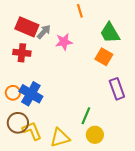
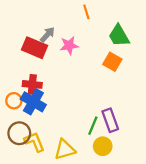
red rectangle: (27, 27) -> (34, 48), moved
red cross: (22, 53) -> (32, 84), moved
purple rectangle: (117, 89) -> (110, 120), moved

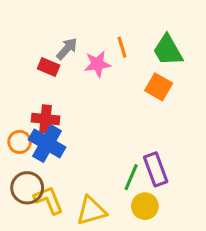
orange line: (86, 12) -> (122, 47), moved
red rectangle: (34, 48) -> (49, 67), size x0.6

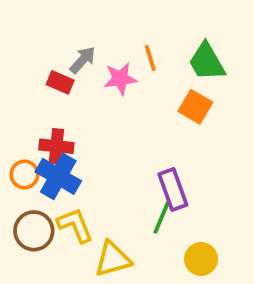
purple rectangle: (156, 169) -> (173, 190), moved
yellow L-shape: (49, 200) -> (75, 225), moved
yellow circle: (145, 206) -> (201, 259), moved

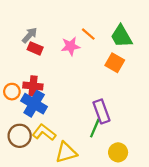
orange line: (150, 58) -> (88, 34), turned -32
gray arrow: (83, 60) -> (30, 35), moved
orange circle: (24, 174) -> (12, 92), moved
yellow L-shape: (75, 225) -> (44, 132), turned -30

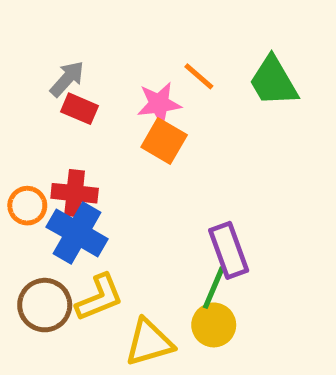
orange square: (115, 63) -> (164, 141), moved
yellow L-shape: (44, 132) -> (99, 298), turned 120
yellow circle: (118, 152) -> (214, 325), moved

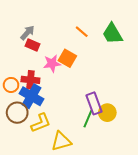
pink star: (159, 104) -> (52, 63), moved
brown circle: (45, 305) -> (17, 113), moved
yellow circle: (214, 325) -> (107, 113), moved

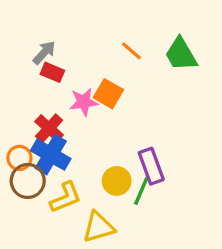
red cross: (30, 80) -> (49, 128), turned 36
orange circle: (11, 85) -> (19, 158), moved
yellow circle: (107, 113) -> (117, 181), moved

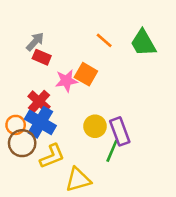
yellow circle: (117, 181) -> (95, 126), moved

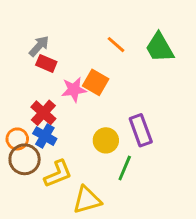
blue cross: (40, 122) -> (45, 136), size x0.7
purple rectangle: (120, 131) -> (141, 130), moved

